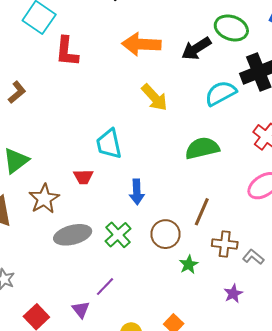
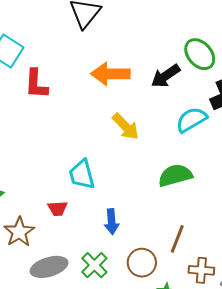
green ellipse: (231, 28) -> (200, 54), turned 32

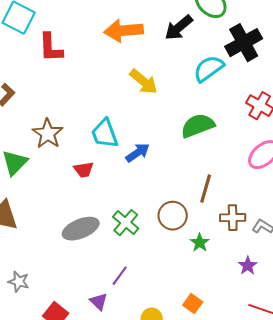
blue arrow: (112, 222) -> (138, 153), moved, turned -115
brown star: (19, 232) -> (48, 134), moved

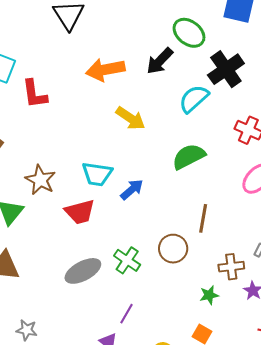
cyan trapezoid: (105, 134) -> (97, 174), turned -56
red trapezoid: (84, 170) -> (80, 212), size x1.5
brown cross: (233, 218) -> (231, 267), moved
green star: (200, 243) -> (209, 295), moved, turned 30

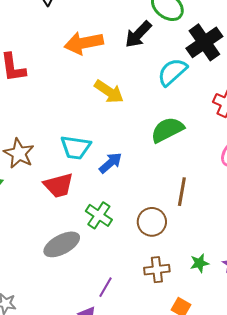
green cross: (127, 260) -> (99, 215), moved
brown cross: (231, 267) -> (157, 270), moved
green star: (209, 295) -> (199, 263), moved

